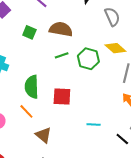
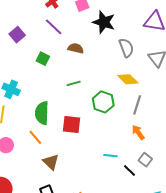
brown semicircle: (61, 29) -> (76, 48), moved, size x0.7
green hexagon: (88, 59) -> (103, 102), moved
cyan line: (94, 124) -> (110, 156), moved

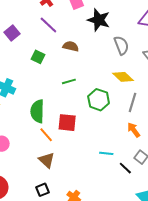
orange line: (35, 137) -> (46, 135), moved

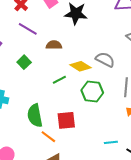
gray semicircle: (121, 45) -> (105, 60), moved, turned -30
green square: (38, 57) -> (24, 62), turned 32
yellow diamond: (123, 77) -> (80, 66), moved

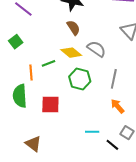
brown semicircle: (54, 45) -> (73, 28), moved, turned 49
orange line: (48, 137) -> (31, 72), moved, turned 42

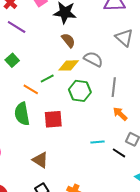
yellow diamond: (71, 53) -> (69, 65), turned -35
orange line: (31, 72) -> (31, 89), turned -49

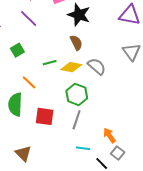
green line: (47, 79) -> (50, 63), moved
gray line: (114, 87) -> (77, 120), moved
orange arrow: (120, 114) -> (109, 135), moved

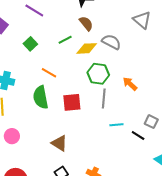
green line: (50, 63) -> (65, 40), moved
orange arrow: (109, 135) -> (130, 84), moved

